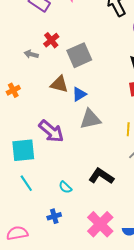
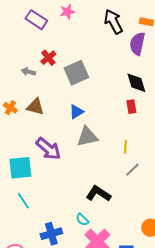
brown triangle: (59, 84) -> (35, 107), moved
orange cross: (13, 90) -> (10, 108), turned -32
cyan semicircle: (65, 187) -> (82, 220), moved
blue cross: (54, 216) -> (51, 234), size x1.5

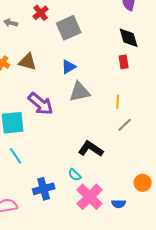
gray arrow: (28, 72) -> (11, 23), moved

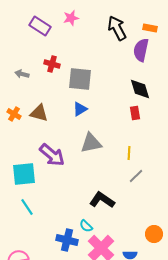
red cross: (41, 13) -> (52, 64), turned -35
gray square: (69, 28) -> (80, 79), turned 30
blue triangle: (69, 67) -> (80, 109), moved
blue cross: (44, 189) -> (67, 240), moved, turned 30

